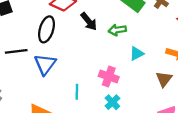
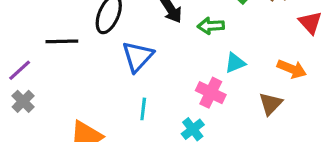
blue triangle: (45, 64) -> (138, 56), moved
pink cross: (109, 77) -> (211, 93), moved

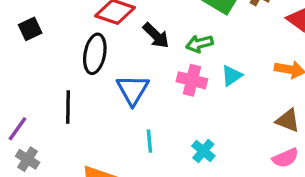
black line: (62, 41) -> (68, 107), moved, turned -76
pink cross: (211, 93) -> (192, 80), moved
brown triangle: (271, 104) -> (288, 120), moved, turned -40

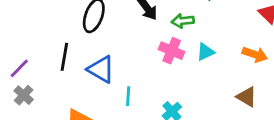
blue triangle: (133, 90) -> (101, 69), moved, turned -40

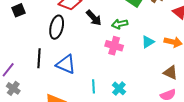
cyan triangle: (205, 52) -> (148, 42), moved
cyan line: (128, 96) -> (94, 86), moved

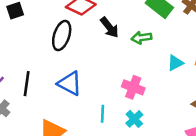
pink cross: (114, 46) -> (133, 87), moved
black line: (39, 58) -> (27, 84), moved

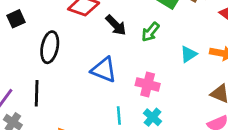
black ellipse: (62, 36) -> (50, 47), moved
green arrow: (141, 38) -> (150, 32), turned -36
blue triangle: (70, 83) -> (104, 70), moved

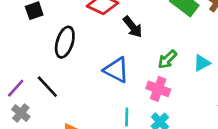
green arrow: (150, 32) -> (167, 59), moved
black line: (37, 93) -> (47, 87), turned -50

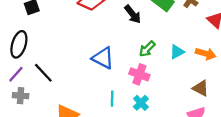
black arrow: (133, 27) -> (133, 14), moved
black ellipse: (65, 42) -> (19, 44), moved
gray cross: (21, 113) -> (21, 96), turned -35

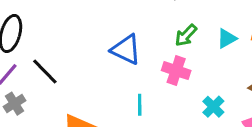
gray cross: (21, 96) -> (15, 104), turned -35
cyan cross: (141, 103) -> (213, 107), moved

